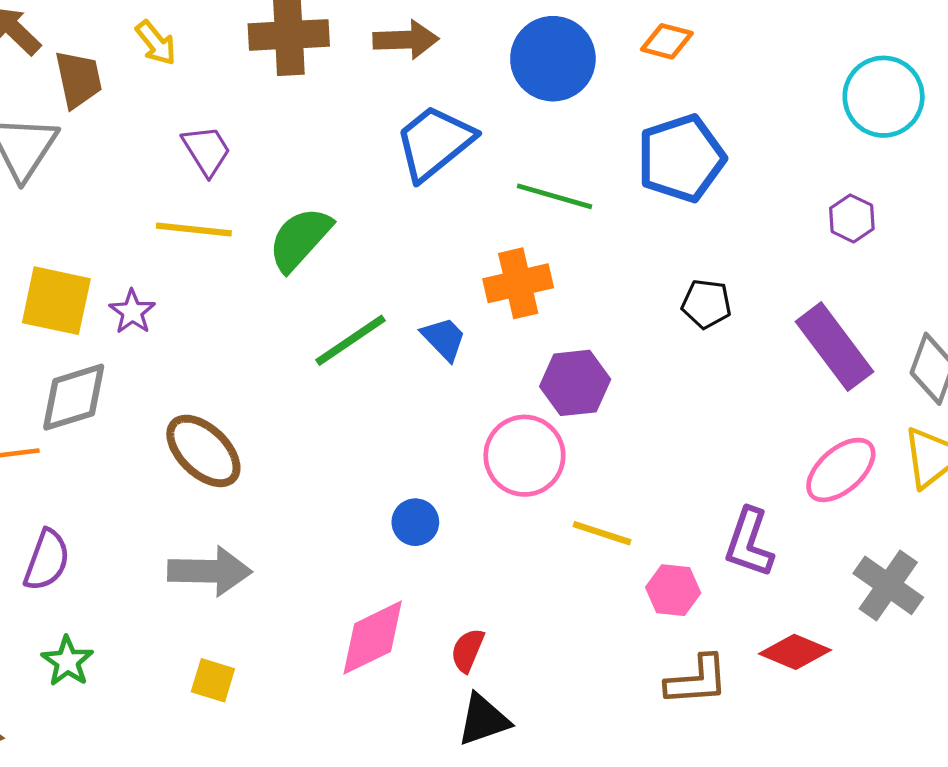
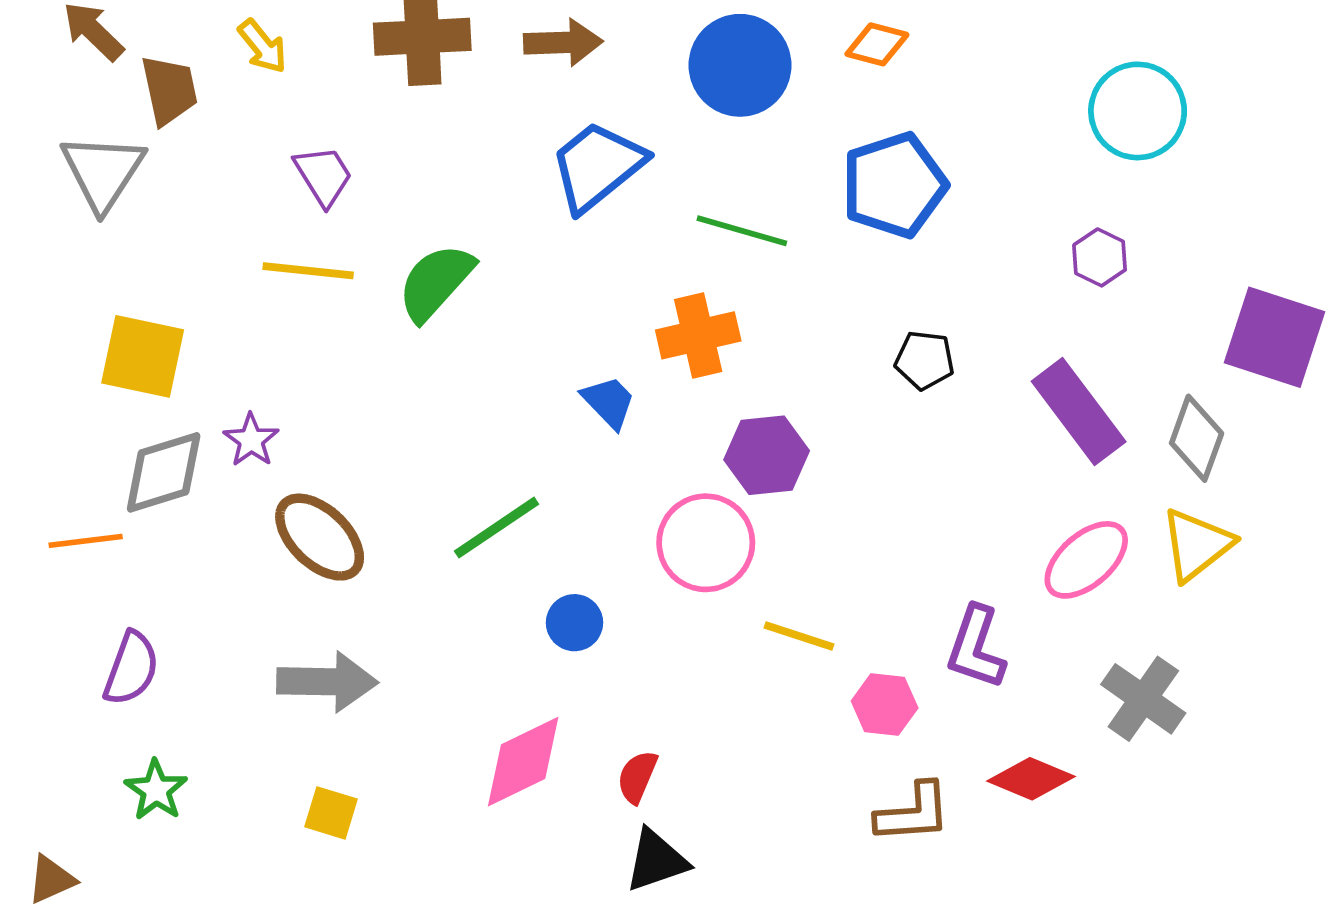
purple star: (132, 312) -> (251, 440), moved
green line: (351, 340) -> (497, 528), moved

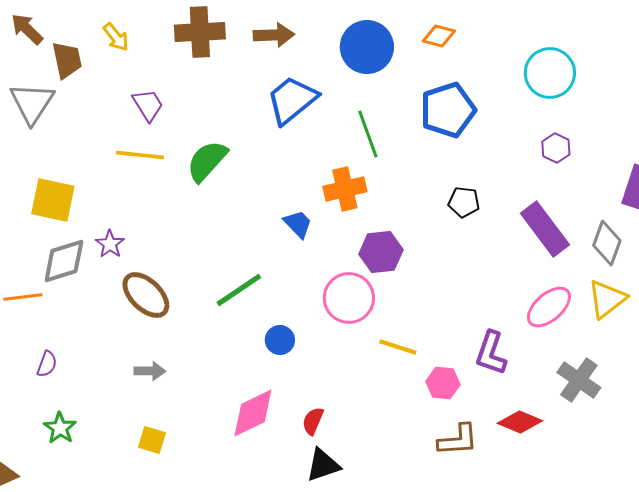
cyan circle: (1138, 111) -> (550, 73), moved
green line: (742, 231) -> (368, 134), turned 54
purple semicircle: (131, 668) -> (47, 364), size x0.7
gray arrow: (327, 682) -> (150, 371), size x0.6

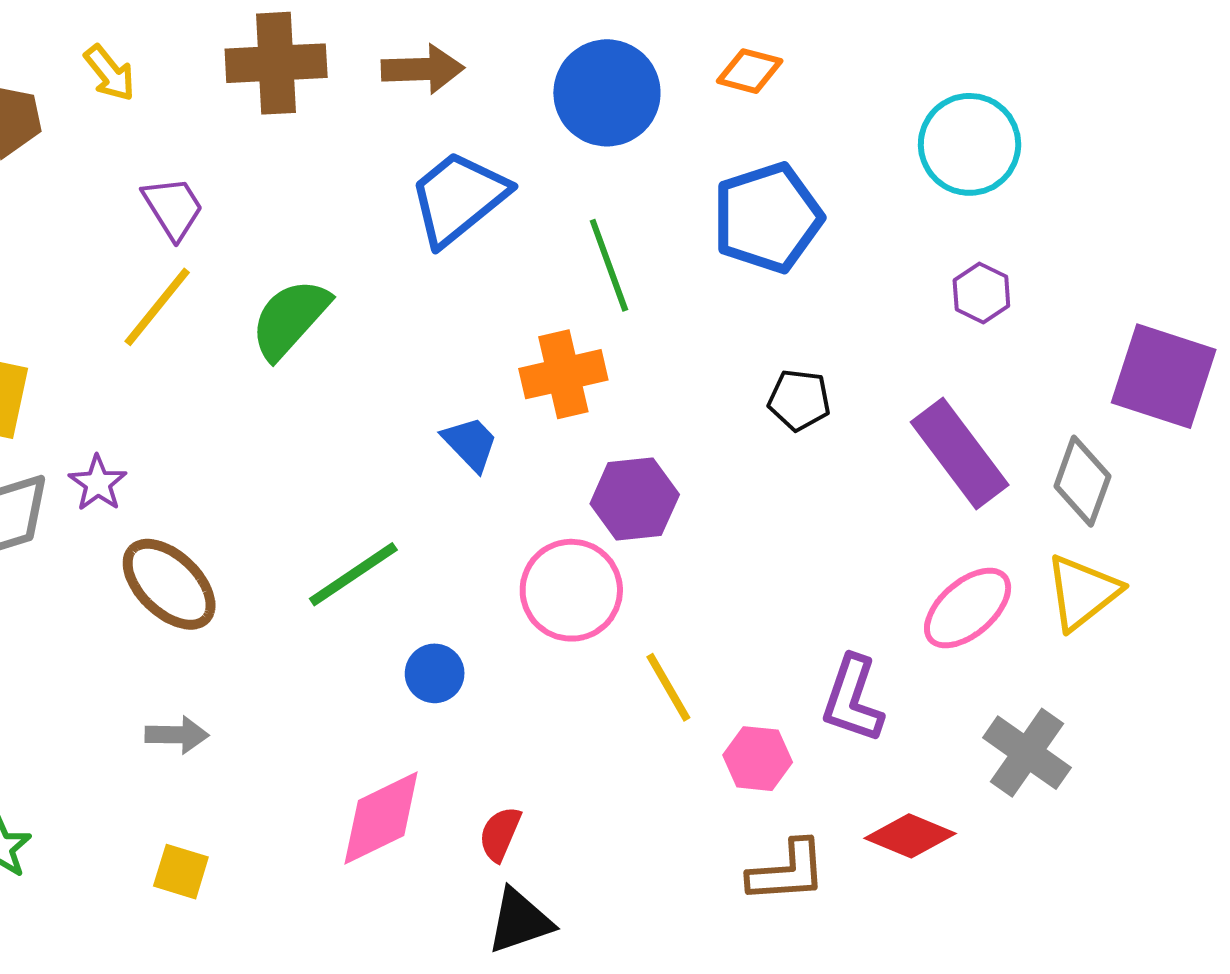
yellow line: (140, 155) -> (157, 307), turned -57
yellow line: (398, 347) -> (668, 687), turned 42

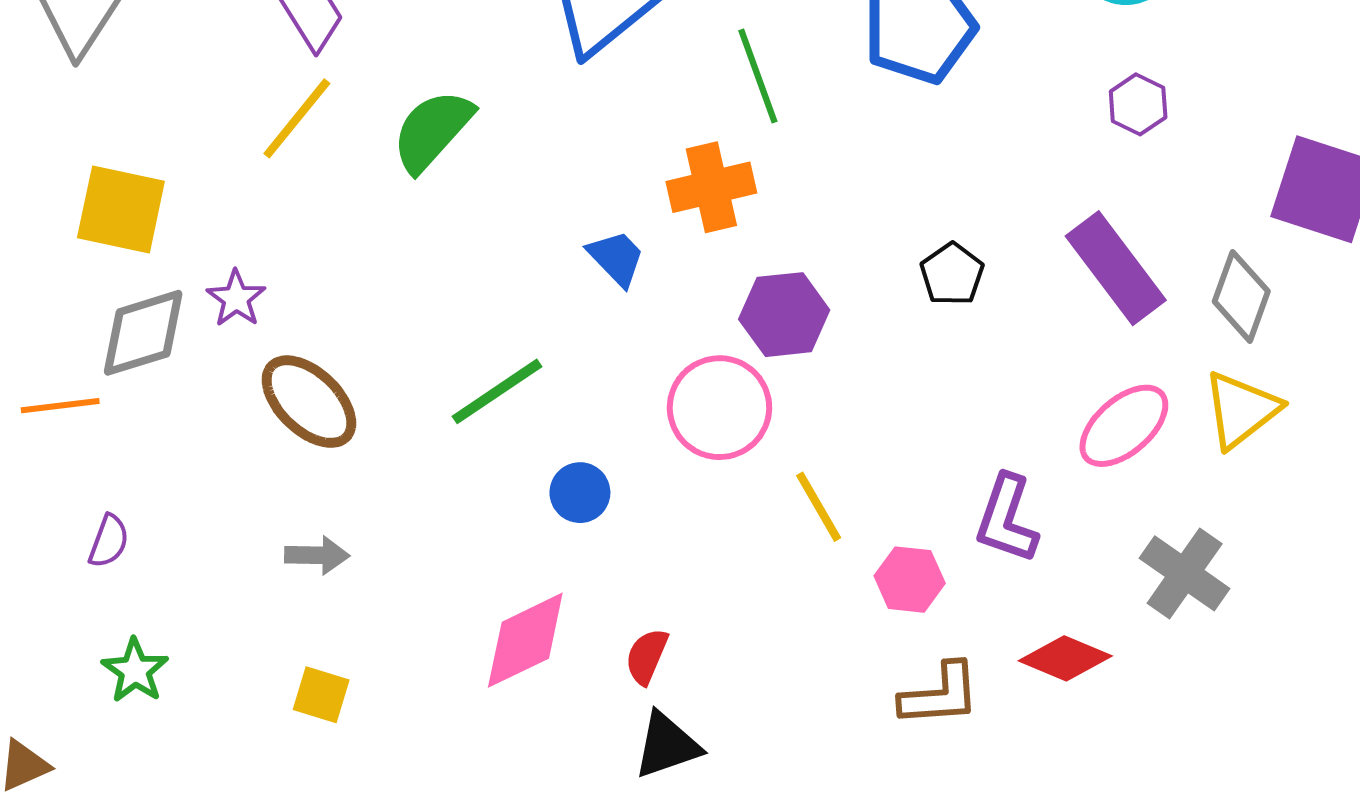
black pentagon: (799, 400) -> (952, 274), moved, turned 30

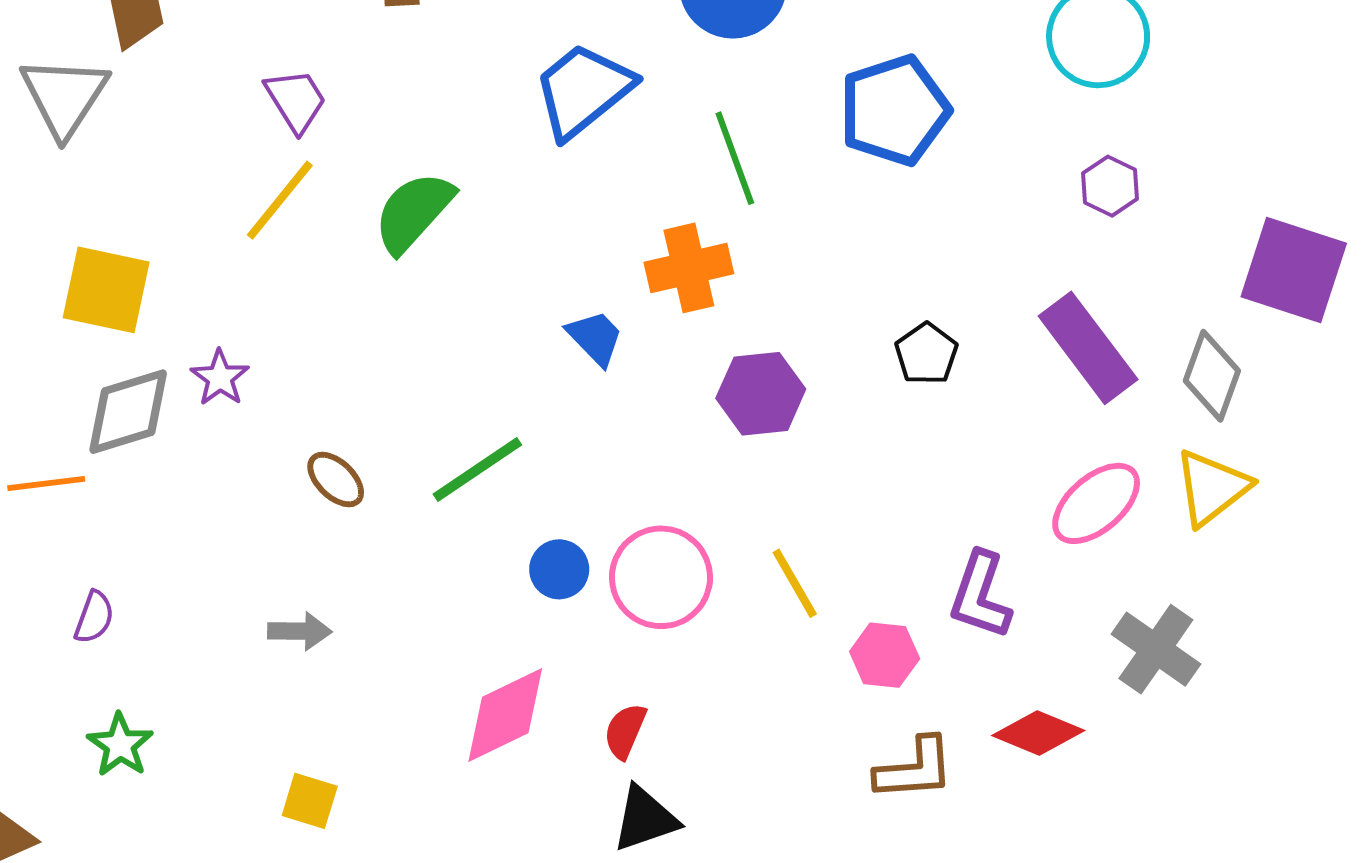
brown ellipse: (309, 402) -> (336, 480), moved, size x0.6
pink circle: (719, 408) -> (661, 577), moved
yellow square: (321, 695) -> (310, 801), moved

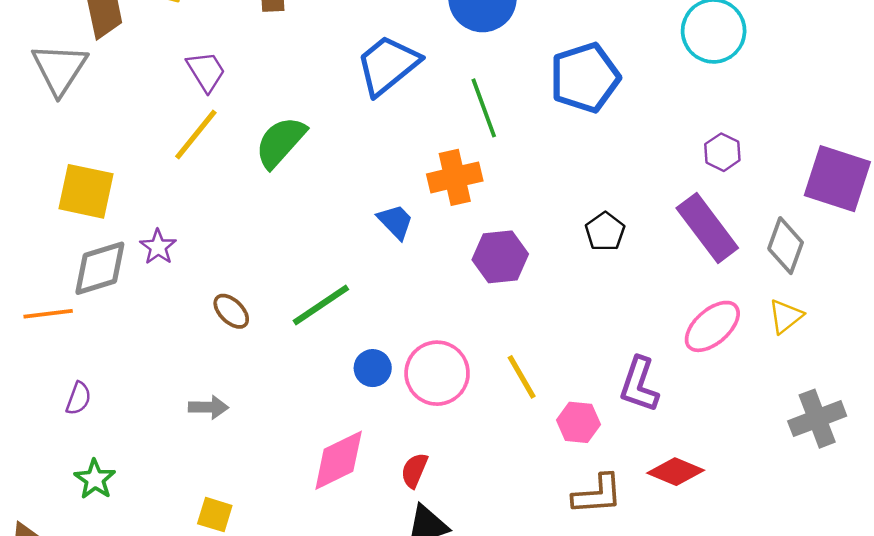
purple hexagon: (1110, 186) -> (722, 152), moved
yellow triangle: (1212, 488) -> (786, 316), size x0.7
gray cross: (1156, 649) -> (817, 419), moved, turned 34

